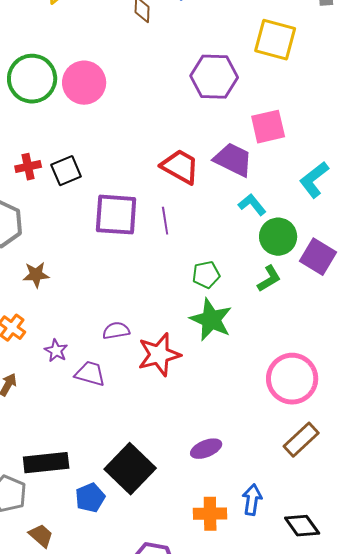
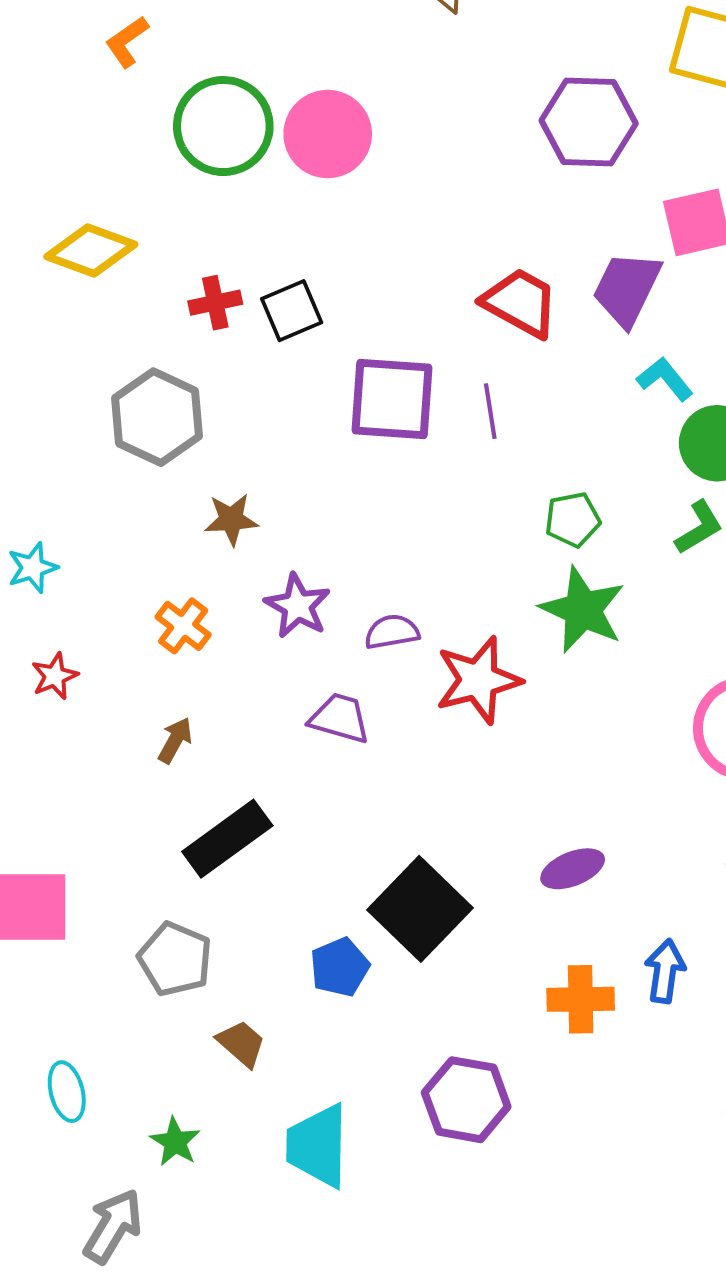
purple trapezoid: (233, 160) -> (627, 289), turned -90
purple star: (56, 351) -> (298, 606), moved, size x1.4
black rectangle: (46, 463) -> (227, 839), moved, turned -30

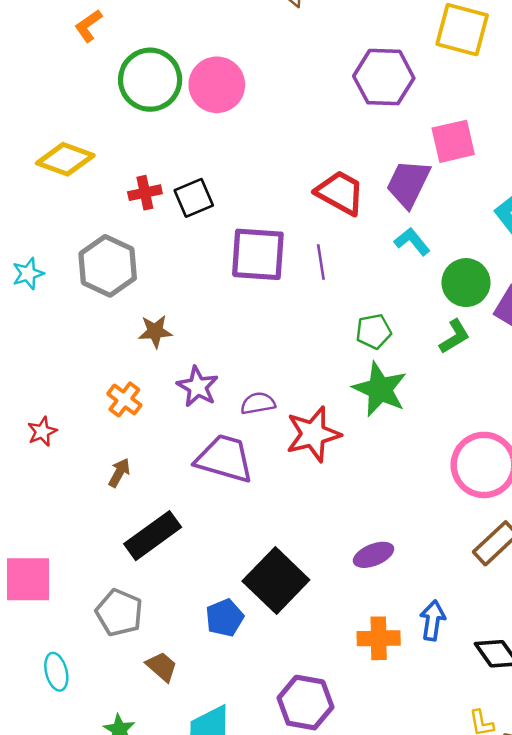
cyan L-shape: (665, 379) -> (412, 241), moved
cyan star: (33, 568) -> (28, 274), moved
purple trapezoid: (340, 718) -> (225, 459), size x1.5
cyan ellipse: (67, 1092) -> (56, 672), moved

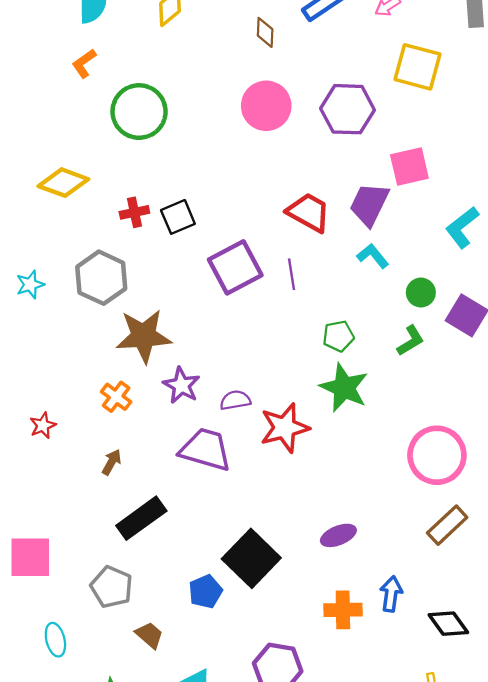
pink circle: (217, 85) -> (266, 106), moved
purple square: (258, 254) -> (235, 267), turned -32
green circle: (466, 283) -> (421, 293), size x0.7
brown star: (155, 331) -> (144, 336), size x1.8

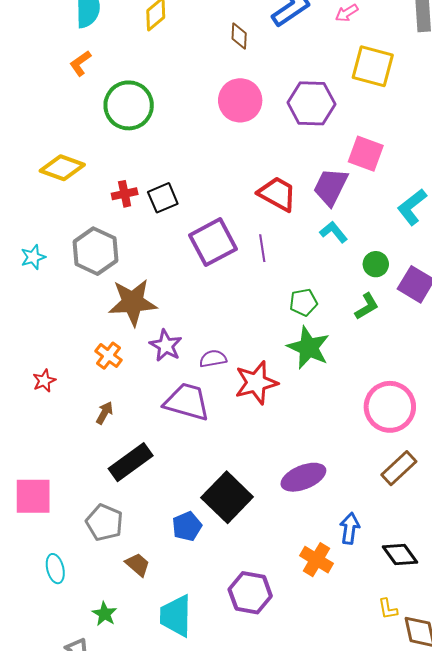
pink square: (409, 167) -> (366, 154), turned 33
purple ellipse: (338, 535) -> (303, 477), size x1.4
orange cross: (343, 610) -> (317, 560), moved, turned 32

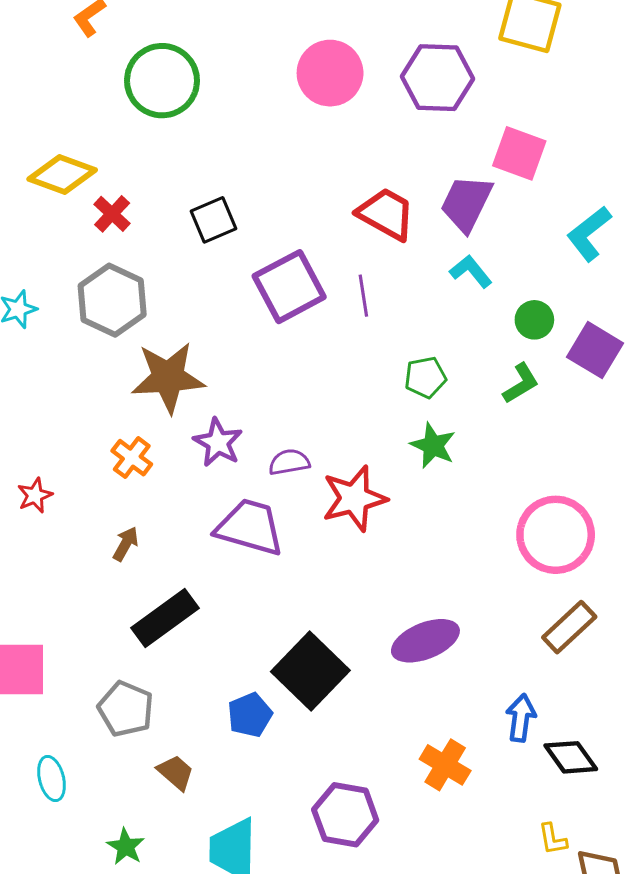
red cross: (125, 194) -> (112, 214), moved, turned -35
green star: (308, 348) -> (433, 445), size x0.7
blue arrow: (350, 528) -> (521, 718), moved

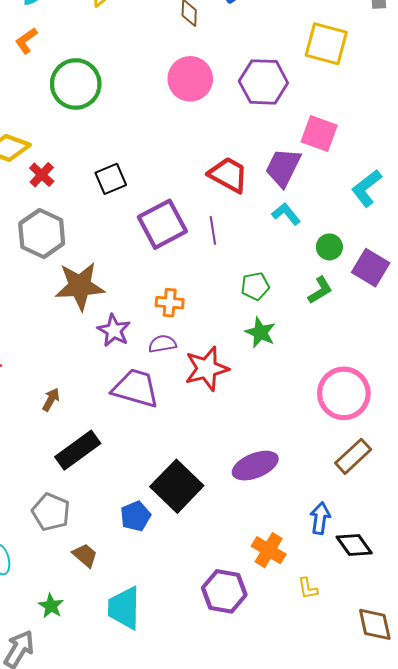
orange cross: (132, 458) -> (170, 303), moved, turned -32
purple hexagon: (345, 815) -> (224, 591), moved
yellow L-shape: (553, 839) -> (308, 588), moved

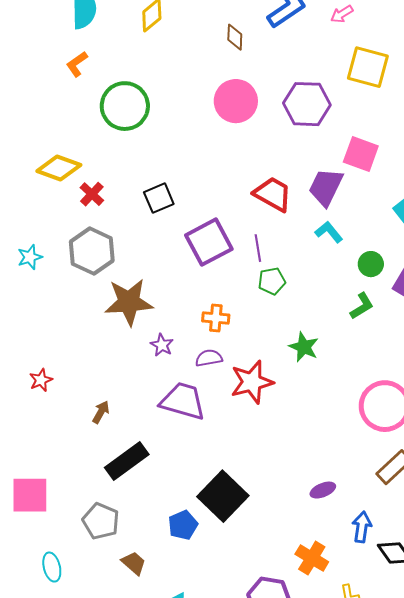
green pentagon: (255, 286) -> (272, 281), moved
purple star: (114, 330) -> (162, 345), size x0.7
purple ellipse: (255, 466) -> (323, 490), moved, size x0.6

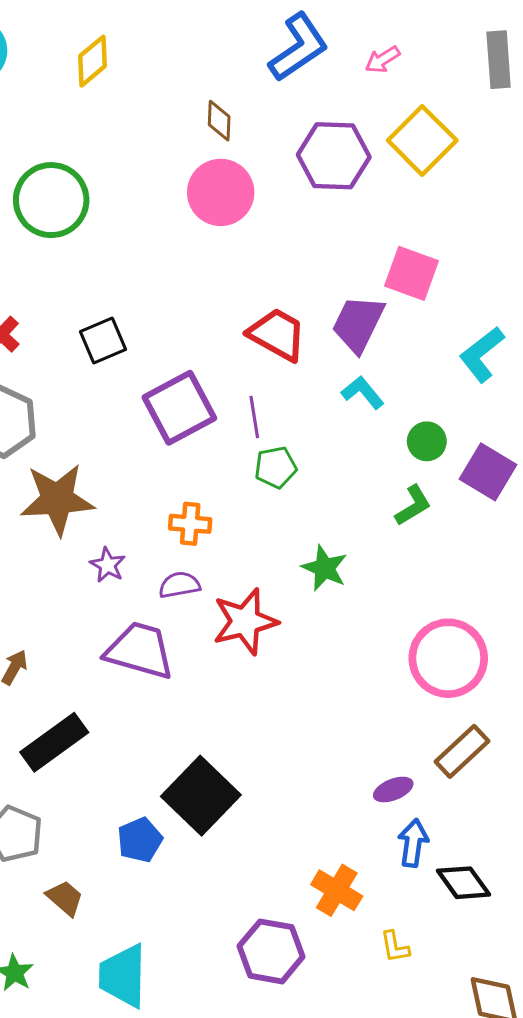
brown diamond: (235, 37) -> (219, 121), moved
yellow square: (368, 67) -> (422, 140), turned 30
purple hexagon: (307, 104) -> (334, 156), moved
purple ellipse: (323, 490) -> (393, 790), moved

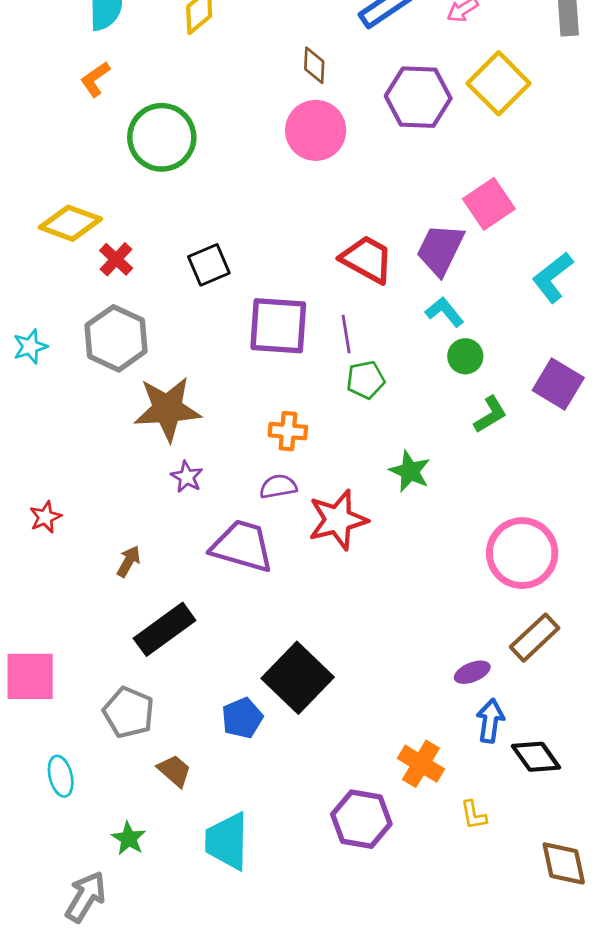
pink square: (412, 273) -> (489, 204), turned 36
purple square: (179, 408) -> (278, 326), turned 32
green circle: (427, 441) -> (465, 356), moved
purple star: (108, 565) -> (187, 477), moved

